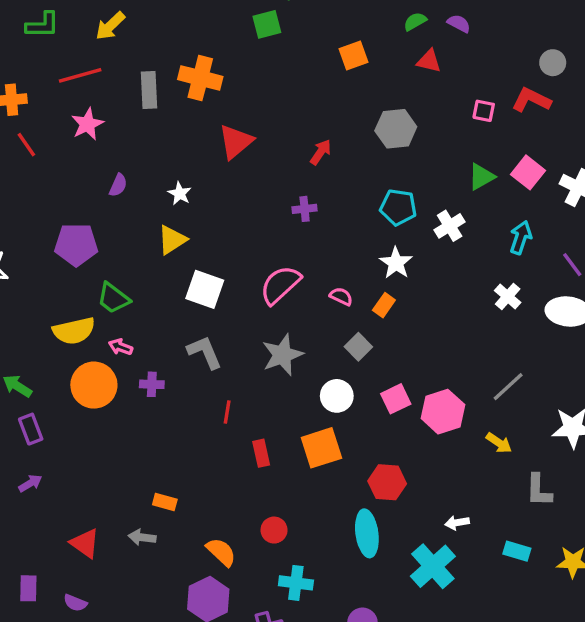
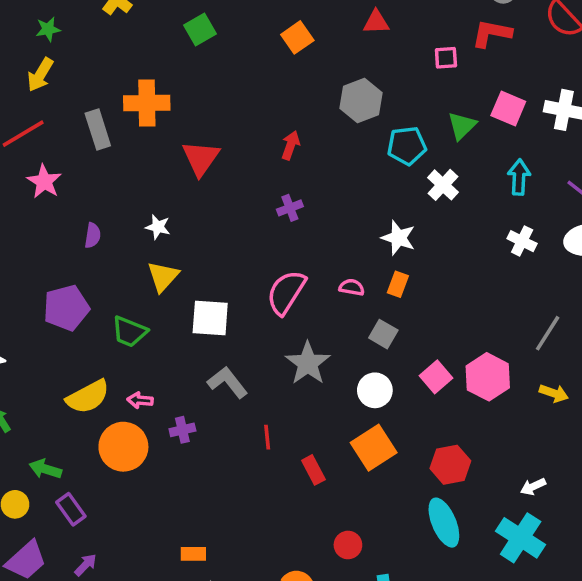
cyan pentagon: (398, 207) -> (407, 146), moved
green trapezoid: (113, 298) -> (129, 332), moved
orange rectangle: (165, 502) -> (193, 554), moved

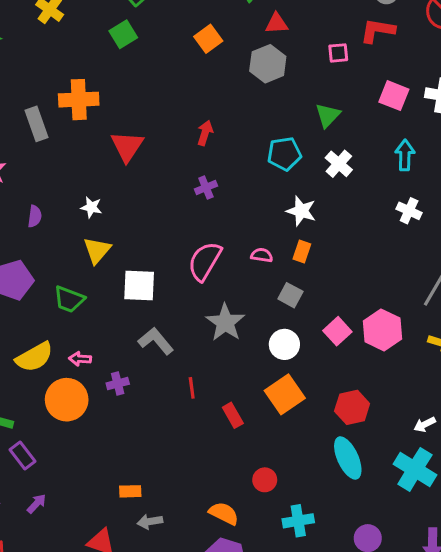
gray hexagon: (361, 100) -> (268, 64), moved
green triangle: (462, 126) -> (328, 115), moved
cyan pentagon: (407, 146) -> (284, 154), moved

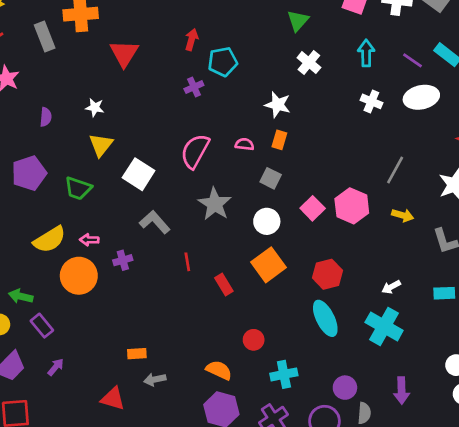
cyan pentagon: (284, 154) -> (223, 62), moved
white square: (139, 285) -> (139, 174), turned 32

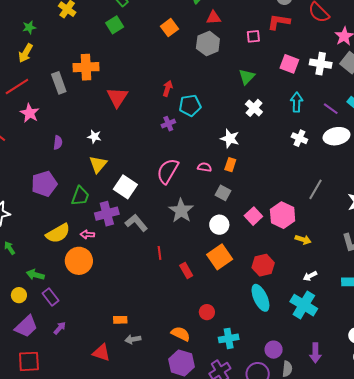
green trapezoid: (78, 188) -> (80, 196), turned -90
yellow arrow: (403, 215) -> (303, 240), moved
purple cross: (123, 260) -> (107, 214), moved, size x1.6

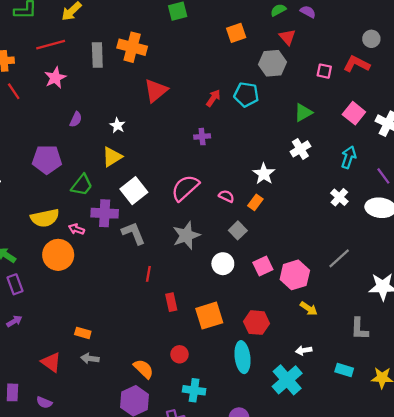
red triangle: (214, 18) -> (287, 37), turned 35
cyan pentagon: (190, 106) -> (246, 95), moved
orange square: (220, 257) -> (209, 316), moved

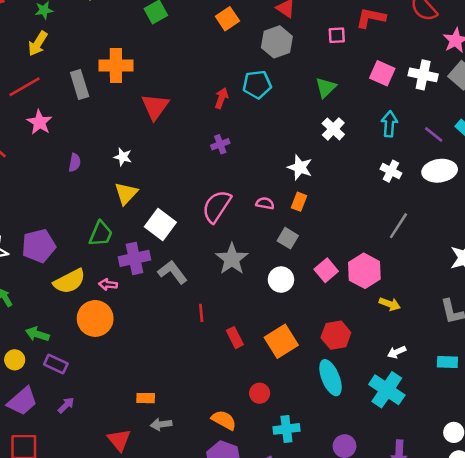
purple pentagon: (47, 159) -> (39, 246), moved
gray line: (339, 258) -> (398, 226), moved
purple rectangle: (15, 284) -> (56, 364), turned -30
red triangle: (51, 362) -> (119, 440), turned 30

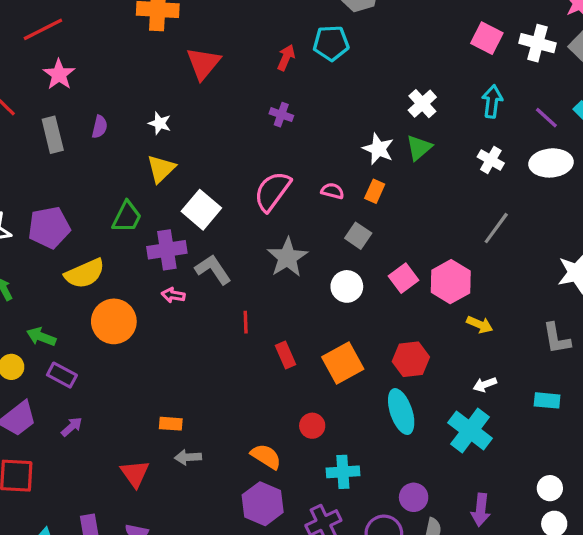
gray rectangle: (80, 85) -> (53, 135), moved
green triangle: (326, 88) -> (419, 148), moved
purple cross: (220, 144) -> (281, 115), turned 36
pink arrow: (108, 284) -> (173, 295), moved

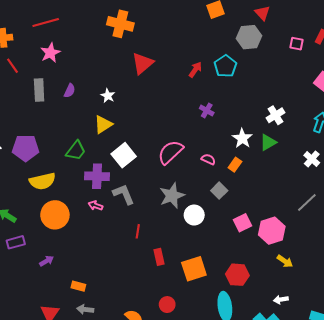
cyan pentagon: (331, 43) -> (225, 66), turned 30
purple cross: (281, 115) -> (207, 111), moved
white circle: (347, 286) -> (194, 215), moved
purple rectangle: (62, 375) -> (16, 242), turned -54
purple arrow: (72, 427) -> (47, 261), moved

